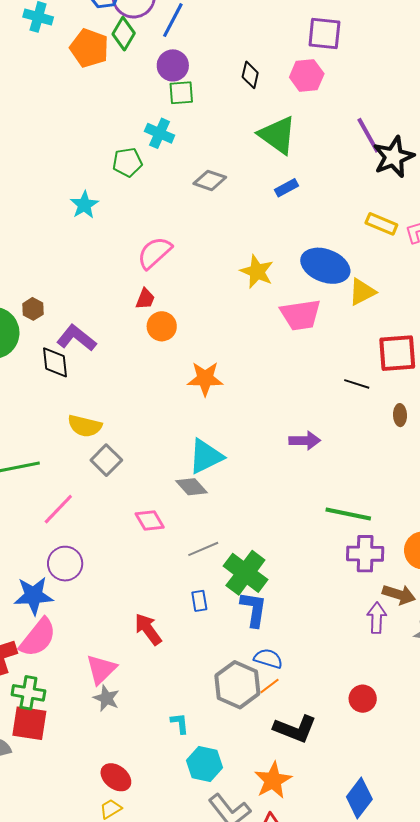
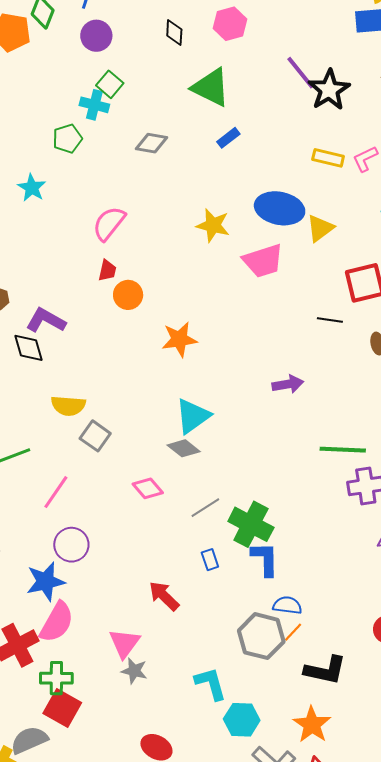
green square: (181, 93) -> (110, 84), moved, turned -36
red square: (29, 723) -> (62, 708), turned 30
cyan L-shape: (180, 723) -> (211, 684), size x1.6

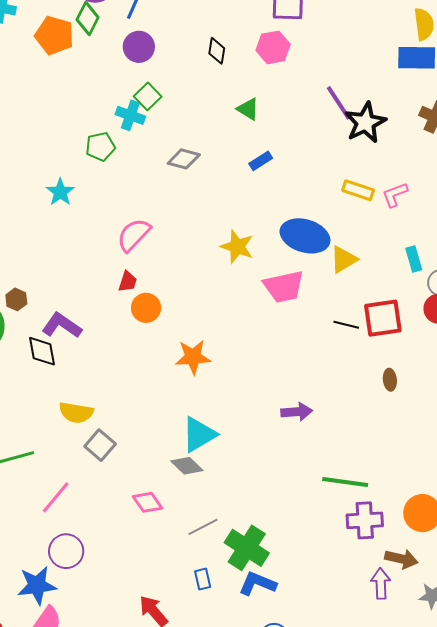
green triangle: (211, 87) -> (248, 109), size x0.6
black line: (330, 320) -> (346, 325), moved
blue L-shape: (265, 559) -> (257, 584), turned -72

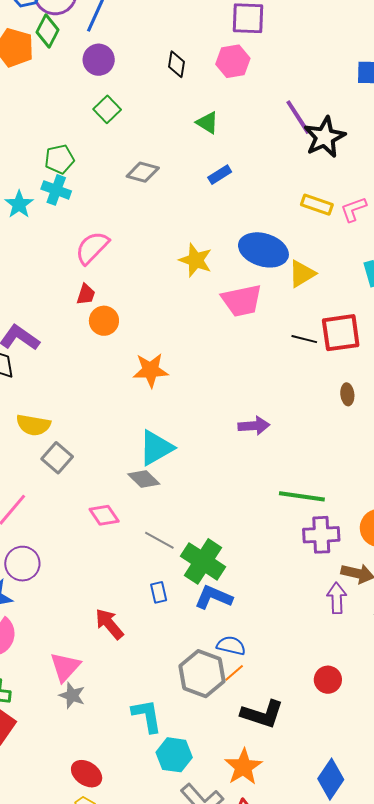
cyan cross: (130, 115) -> (56, 190), moved
gray line: (203, 527) -> (159, 540), turned 56

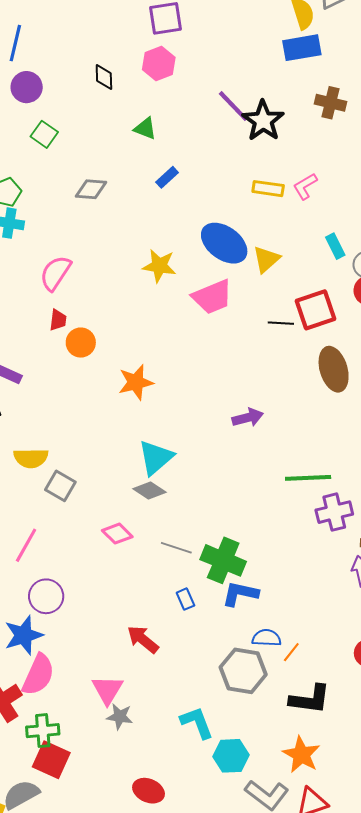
blue ellipse: (263, 250) -> (224, 243), turned 30
brown ellipse: (347, 394) -> (334, 369), size x2.0
orange line: (234, 673) -> (291, 652), moved

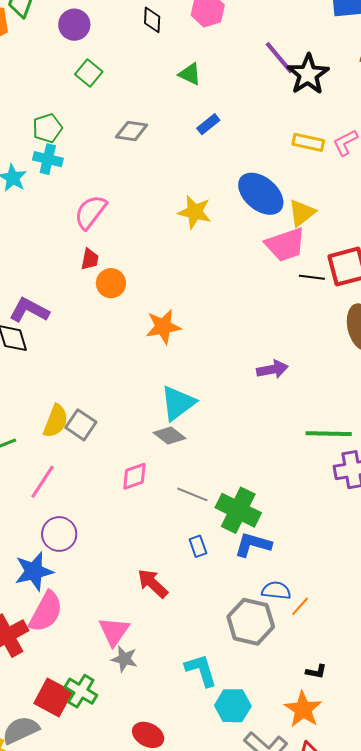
pink trapezoid: (212, 297) -> (285, 245), moved
yellow semicircle: (31, 458) -> (56, 421), moved, turned -72
pink diamond: (117, 534) -> (134, 476), turned -68
black L-shape: (310, 699) -> (316, 672), moved, size x0.5
green cross: (43, 731) -> (81, 691), moved, turned 32

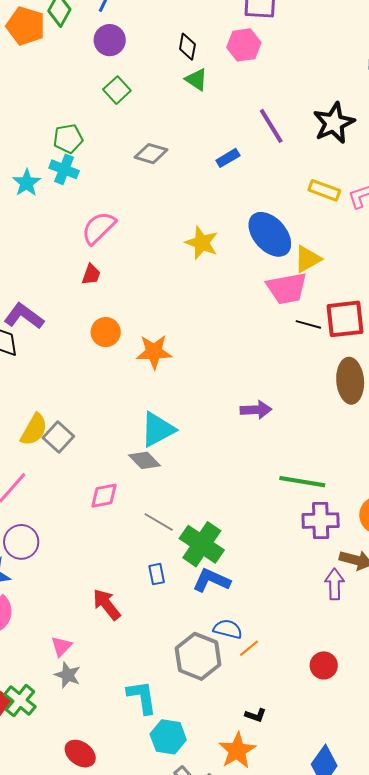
purple line: (279, 58) -> (271, 126), moved
green triangle: (190, 74) -> (196, 80), moved
orange circle: (111, 283) -> (106, 332), moved
pink triangle: (114, 631) -> (61, 646), size x0.7

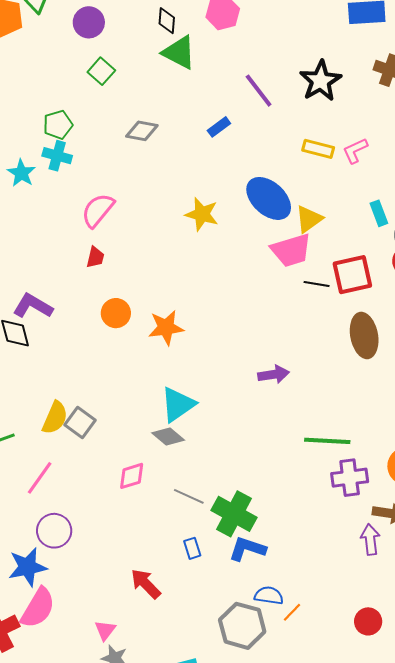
green triangle: (196, 80) -> (179, 52), size x1.5

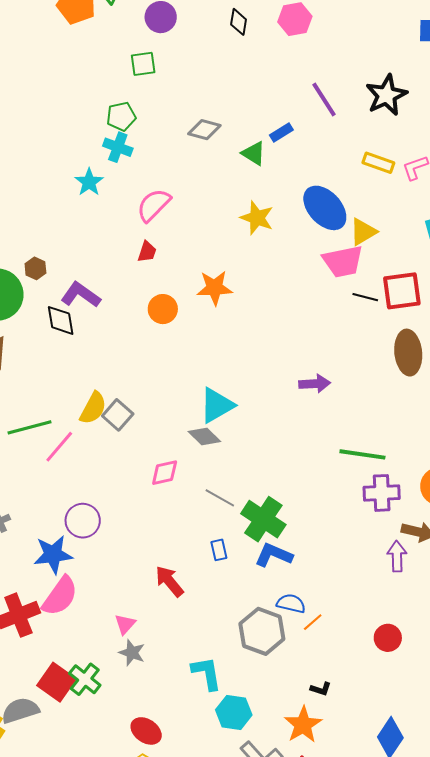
green triangle: (179, 52) -> (254, 153), moved, size x0.7
green square: (101, 71) -> (143, 64), moved, turned 36
cyan star: (21, 173) -> (89, 182), moved
orange star: (166, 328) -> (215, 288), moved
pink line: (40, 478) -> (59, 447), moved

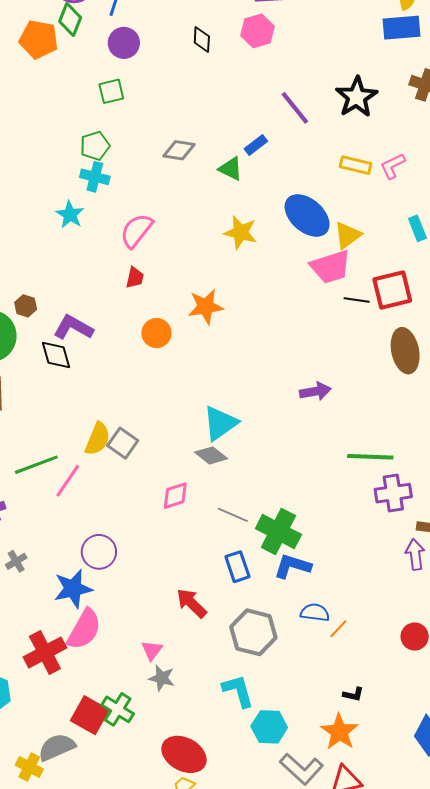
blue rectangle: (219, 550) -> (237, 567), size x1.4
gray hexagon: (262, 631) -> (253, 632), moved
red ellipse: (146, 731) -> (184, 754), size x1.4

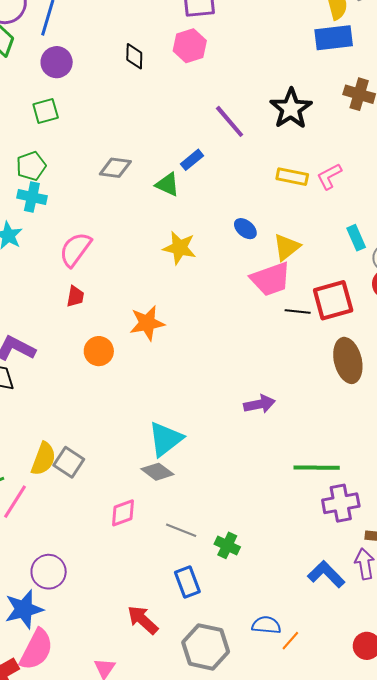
blue ellipse: (307, 216) -> (245, 229), size x0.5
green cross: (278, 532) -> (227, 545), size x0.6
blue L-shape: (292, 566) -> (326, 574), moved, turned 30

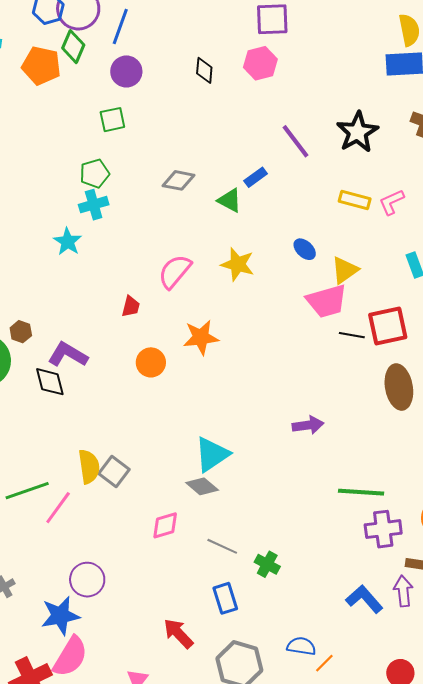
cyan cross: (32, 197) -> (94, 205), turned -32
pink semicircle: (75, 249) -> (175, 271), moved
yellow semicircle: (43, 459) -> (89, 467), turned -32

